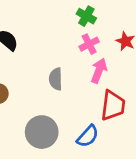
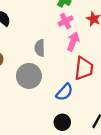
gray circle: (42, 132) -> (29, 76), moved

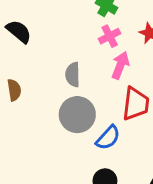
gray circle: (29, 76) -> (77, 115), moved

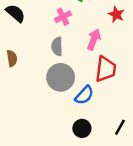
pink cross: (110, 36) -> (63, 17), moved

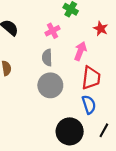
blue semicircle: (84, 95) -> (89, 105), moved, turned -60
black circle: (82, 128) -> (70, 131), size x1.6

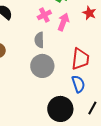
pink arrow: (80, 51) -> (63, 22), moved

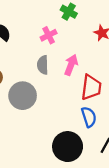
pink arrow: (63, 22) -> (71, 65), moved
gray circle: (42, 66) -> (23, 96), moved

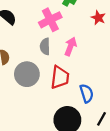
pink cross: (49, 35) -> (50, 20), size x1.5
red trapezoid: (91, 87) -> (60, 77), moved

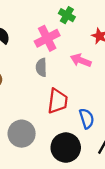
pink arrow: (71, 46) -> (81, 60), moved, turned -90
gray circle: (27, 74) -> (22, 134), moved

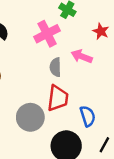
gray semicircle: (41, 67) -> (55, 67), moved
gray circle: (22, 134) -> (30, 117), moved

